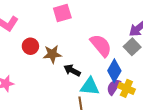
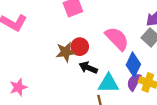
red circle: (30, 46) -> (80, 47), moved

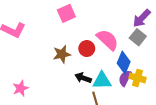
red circle: (80, 47) -> (87, 49), moved
black arrow: (88, 68) -> (83, 78), moved

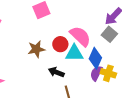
cyan triangle: (102, 81) -> (74, 53), moved

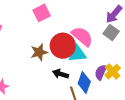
red circle: (60, 44) -> (63, 46), size x1.6
blue diamond: (95, 58) -> (84, 82), moved
yellow cross: (108, 73) -> (113, 72), turned 35

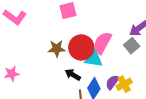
pink semicircle: (82, 36) -> (102, 43), turned -115

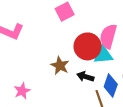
brown star: (57, 49) -> (60, 66), moved, turned -30

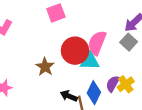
black arrow: (85, 77) -> (69, 96), moved

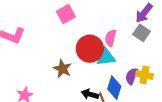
pink semicircle: (97, 43) -> (111, 38), size x0.7
yellow cross: (126, 84) -> (144, 75), turned -35

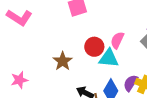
red circle: (90, 49) -> (94, 47), size x0.7

